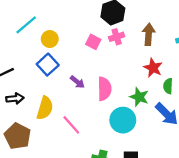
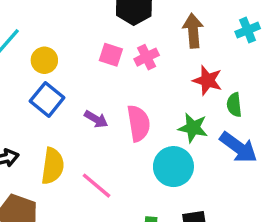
pink cross: (117, 37) -> (147, 57), moved

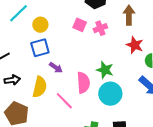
blue square: (47, 99) -> (40, 48), turned 30
purple arrow: (96, 119) -> (56, 68), moved
pink semicircle: (139, 123) -> (83, 83), moved
green star: (193, 128) -> (105, 70), moved

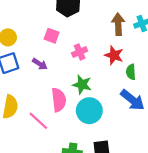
brown arrow: (129, 15) -> (118, 24), moved
pink cross: (100, 28) -> (80, 52), moved
purple arrow: (56, 68) -> (40, 64), moved

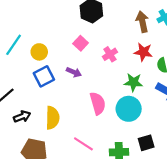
pink square: (52, 36) -> (81, 43), turned 32
green star: (82, 85) -> (133, 82), moved
pink line: (38, 121) -> (83, 144), moved

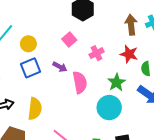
green star: (133, 82) -> (116, 82), turned 30
pink semicircle: (98, 103) -> (80, 82), moved

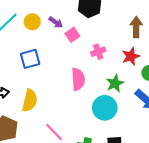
yellow circle: (28, 44) -> (32, 22), moved
red star: (129, 54) -> (131, 56), turned 30
purple arrow: (60, 67) -> (56, 22), moved

